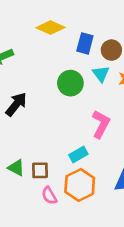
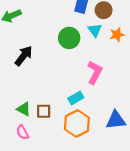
pink semicircle: (49, 196) -> (23, 132), moved

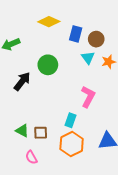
green circle: (69, 38) -> (48, 65), moved
cyan rectangle: (76, 98) -> (70, 120), turned -40
pink semicircle: (23, 132) -> (31, 157), moved

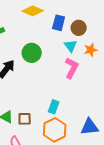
pink L-shape: (88, 97) -> (72, 68), moved

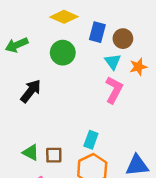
green circle: (32, 53) -> (63, 53), moved

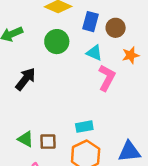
cyan triangle: (113, 62) -> (94, 53), moved, turned -30
cyan rectangle: (91, 140) -> (84, 127), turned 60

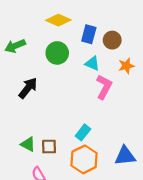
cyan rectangle: (84, 127) -> (83, 132), turned -42

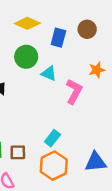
brown circle: (112, 40) -> (87, 29), moved
cyan triangle: (92, 63) -> (49, 73), moved

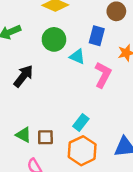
blue rectangle: (58, 38) -> (97, 36), moved

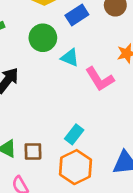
blue rectangle: (97, 36) -> (77, 15), moved, turned 42
pink L-shape: (103, 75) -> (100, 79), turned 120

